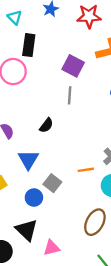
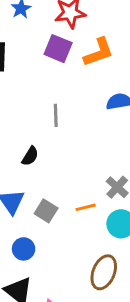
purple square: (73, 66) -> (58, 49), moved
gray square: (52, 183) -> (46, 211), moved

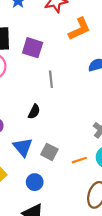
purple square: (58, 49) -> (33, 48), moved
orange line: (86, 207) -> (79, 160), moved

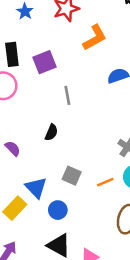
purple square: (33, 48) -> (45, 62), turned -35
blue triangle: (23, 147) -> (36, 188), moved

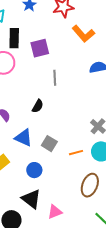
orange L-shape: (95, 38) -> (83, 34), turned 70
blue triangle: (36, 188) -> (24, 138), moved, turned -30

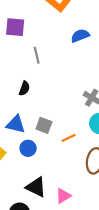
purple square: (40, 48) -> (15, 27), turned 30
orange line: (76, 153) -> (69, 138), moved
blue circle: (34, 170) -> (28, 148), moved

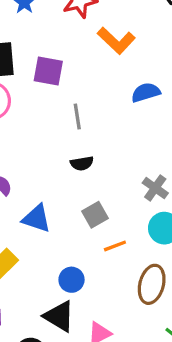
black semicircle: (24, 88) -> (82, 163), moved, turned 56
gray square: (44, 125) -> (95, 215), moved, turned 35
blue circle: (28, 148) -> (72, 280), moved

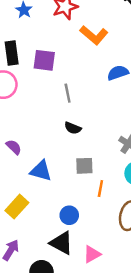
black semicircle: (82, 163) -> (73, 128), turned 35
gray square: (95, 215) -> (84, 166), turned 30
orange line: (115, 246) -> (100, 188), turned -56

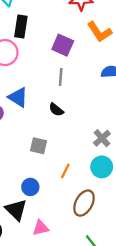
purple square: (44, 60) -> (63, 45), moved
gray square: (84, 166) -> (39, 146), moved
blue triangle: (41, 171) -> (18, 97), moved

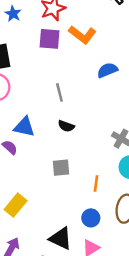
purple square: (63, 45) -> (50, 39), moved
blue circle: (30, 187) -> (91, 218), moved

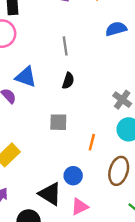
black semicircle: (66, 126) -> (68, 81), turned -98
blue circle: (91, 218) -> (73, 176), moved

